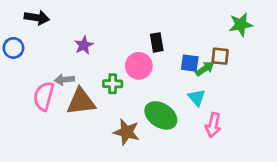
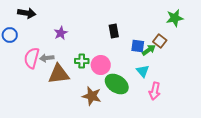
brown square: (220, 56) -> (160, 41), turned 32
pink circle: (139, 66) -> (101, 65), moved
pink semicircle: (44, 96) -> (32, 58), moved

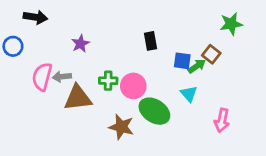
pink arrow: (155, 91) -> (222, 120), moved

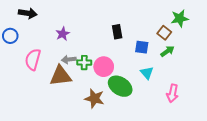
brown square: (211, 54) -> (164, 33), moved
green arrow: (197, 66) -> (167, 51), moved
gray arrow: (62, 77) -> (69, 59), moved

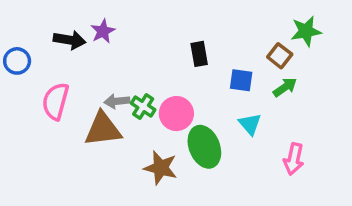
black arrow: (28, 13) -> (70, 40), moved
purple star: (63, 34) -> (103, 31), moved
green cross: (84, 63) -> (143, 107), turned 32
green ellipse: (120, 86) -> (204, 147), turned 35

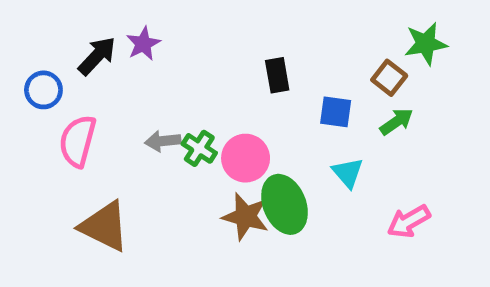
black arrow: (70, 40) -> (97, 56), turned -56
blue circle: (17, 61) -> (43, 90), moved
brown triangle: (103, 129) -> (104, 226), moved, turned 33
pink arrow: (294, 159) -> (409, 221), turned 48
brown star: (161, 168) -> (246, 217), moved

